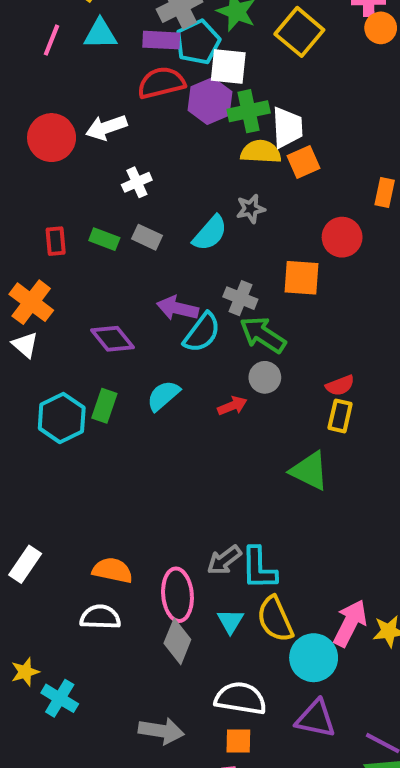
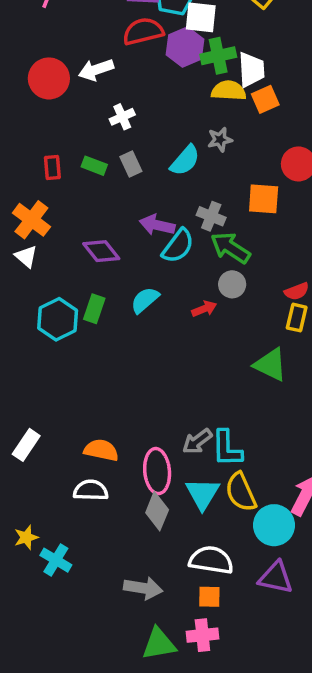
gray rectangle: (147, 237) -> (131, 164), turned 40
cyan triangle: (230, 621) -> (202, 494), size x1.5

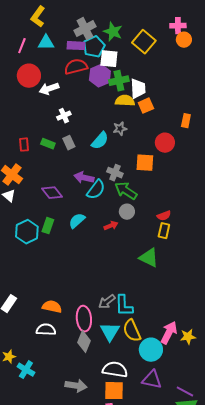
red circle: (49, 78) -> (29, 76), moved
orange square: (209, 597) -> (114, 391), size x1.5

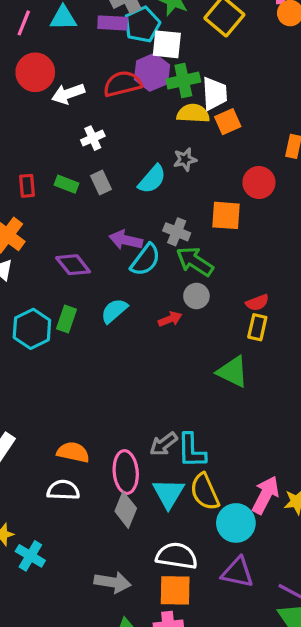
red semicircle: (76, 67) -> (122, 84), moved

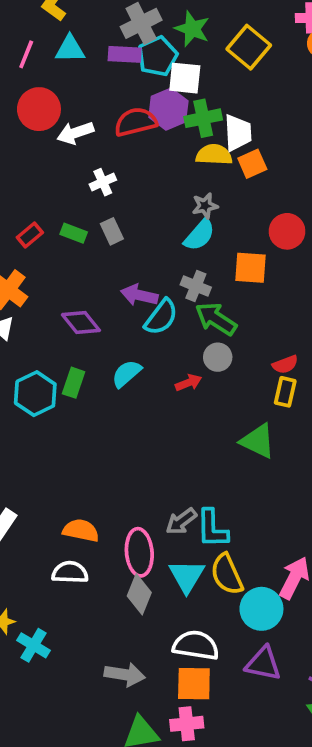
cyan semicircle: (152, 179) -> (199, 235), moved
red rectangle: (27, 186) -> (30, 235), turned 55

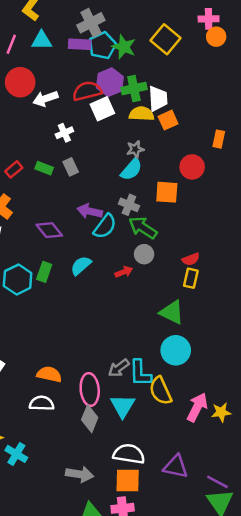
green star: (192, 29) -> (124, 47), moved
white square: (185, 78) -> (102, 109), moved, turned -30
yellow semicircle: (227, 574) -> (160, 391), moved
cyan circle: (261, 609) -> (176, 350), moved

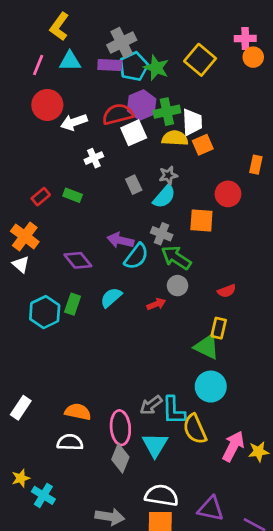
gray rectangle: (71, 167) -> (134, 185), moved
yellow rectangle: (191, 278) -> (219, 328), moved

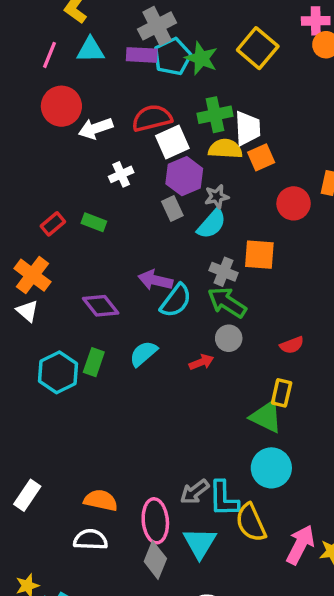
purple hexagon: (142, 105) -> (184, 176), moved
red circle: (228, 194) -> (294, 203), moved
gray cross: (162, 234) -> (224, 272), moved

